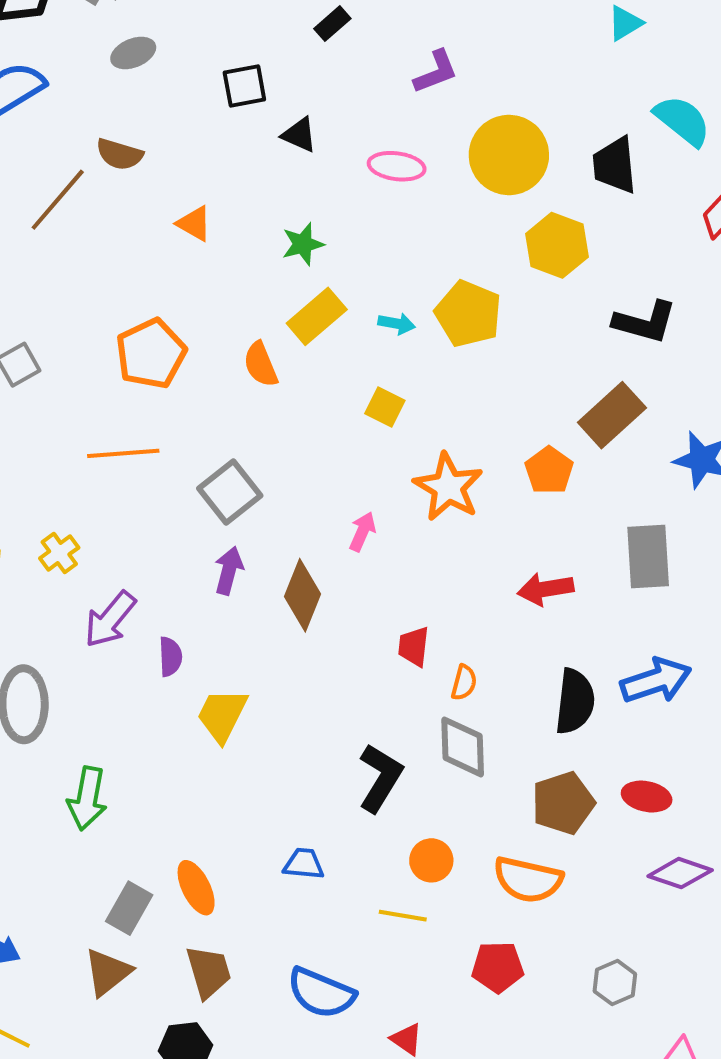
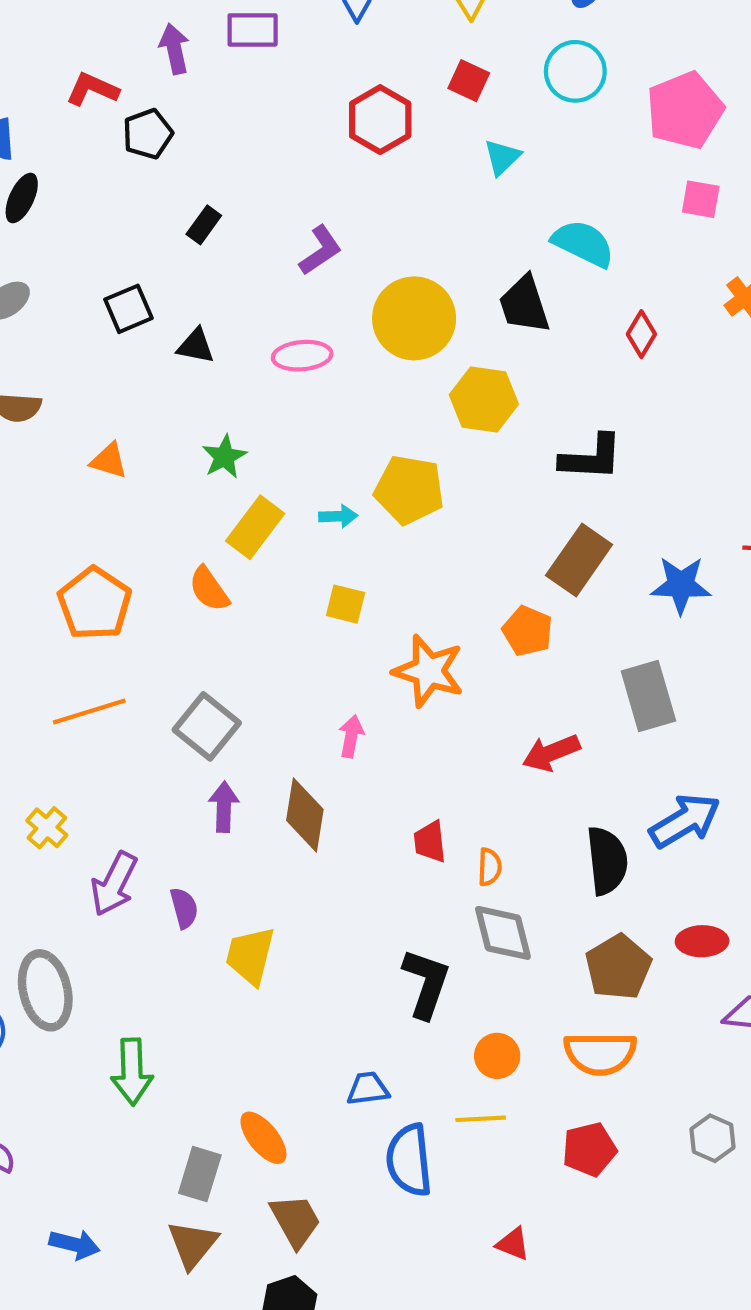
blue semicircle: (321, 993) -> (409, 1160), moved, turned 74

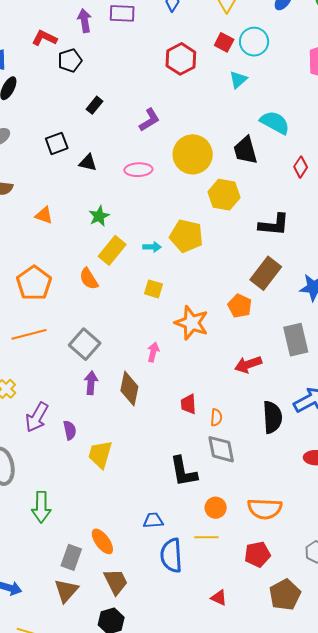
cyan circle: (575, 71) -> (254, 42), moved
brown pentagon: (618, 967) -> (285, 595), moved
black L-shape: (426, 983) -> (183, 472), turned 148

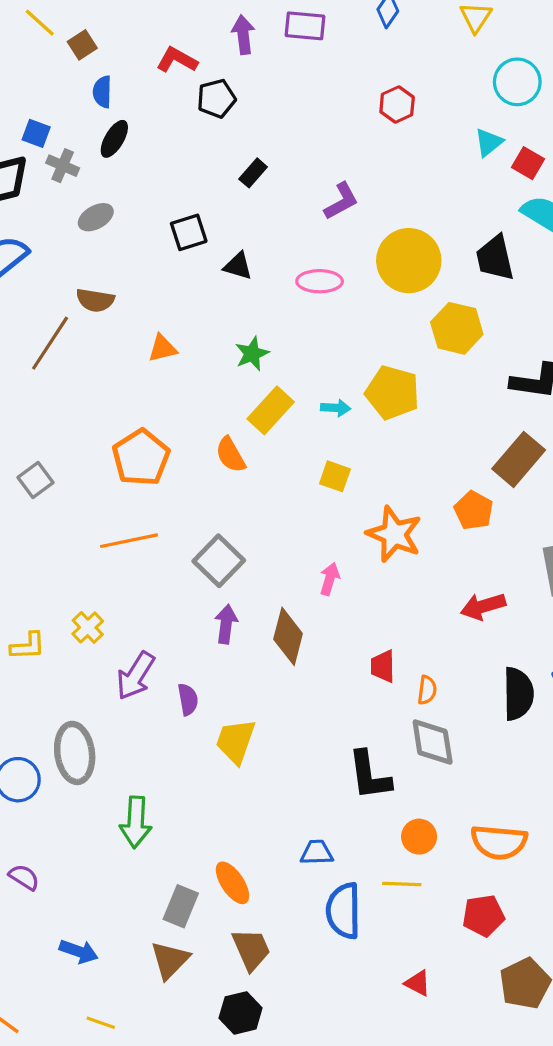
red square: (224, 42) -> (528, 163), moved
red hexagon: (181, 59) -> (397, 104), size x0.7
orange triangle: (44, 215) -> (162, 348), turned -36

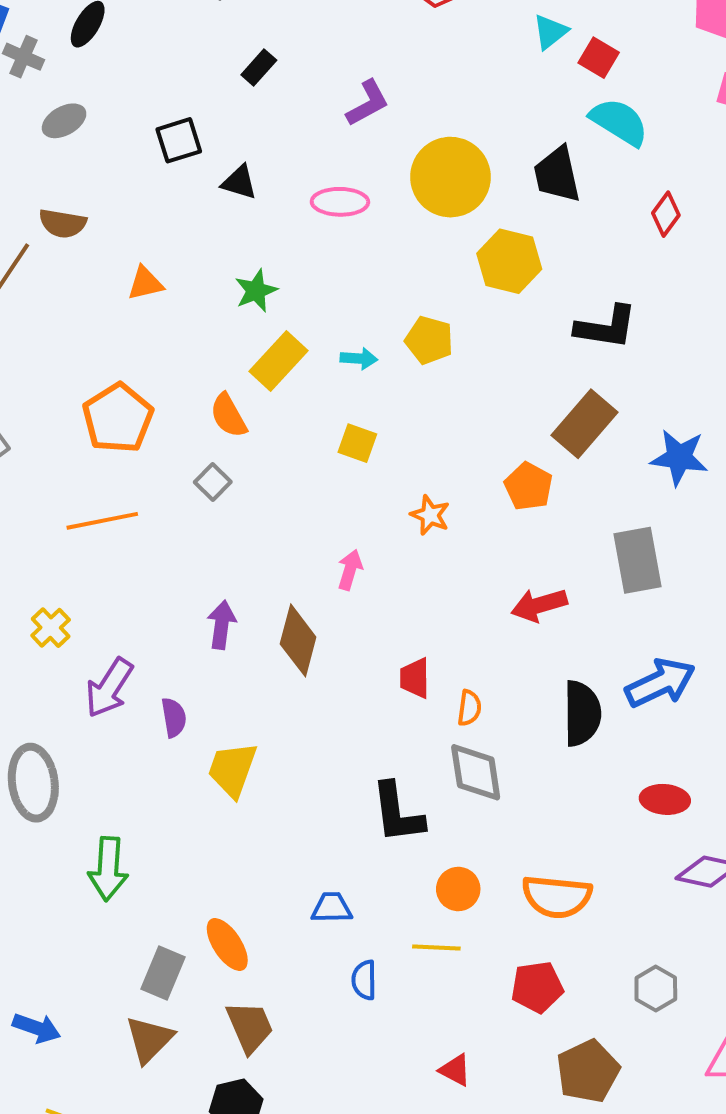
yellow pentagon: (392, 393) -> (429, 340), size x0.7
orange star: (394, 534) -> (430, 515), size x0.6
gray square: (219, 561) -> (213, 482), moved, size x0.6
blue semicircle: (343, 911) -> (364, 980), size x0.6

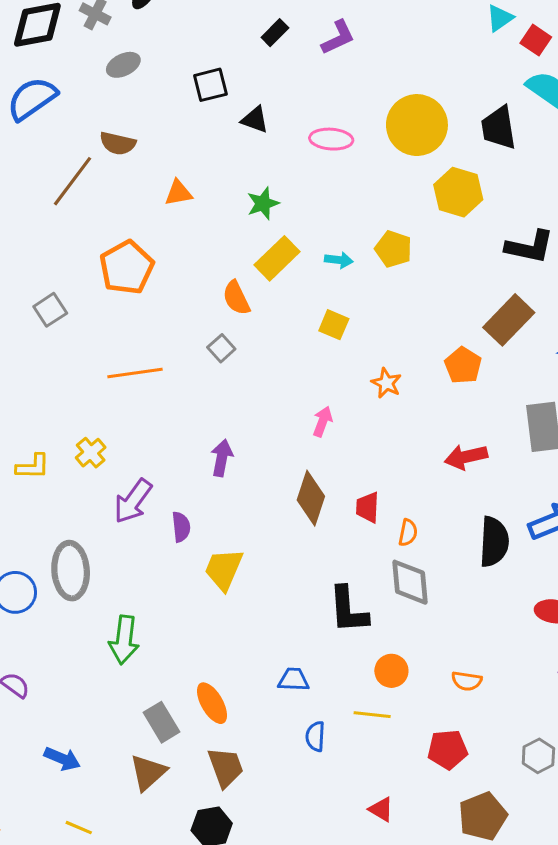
purple L-shape: (368, 103) -> (338, 37), moved
orange pentagon: (118, 418) -> (127, 267), moved
brown diamond: (298, 640) -> (311, 498), moved
orange semicircle: (557, 897) -> (467, 681), size x0.6
gray rectangle: (163, 973) -> (162, 722), turned -57

